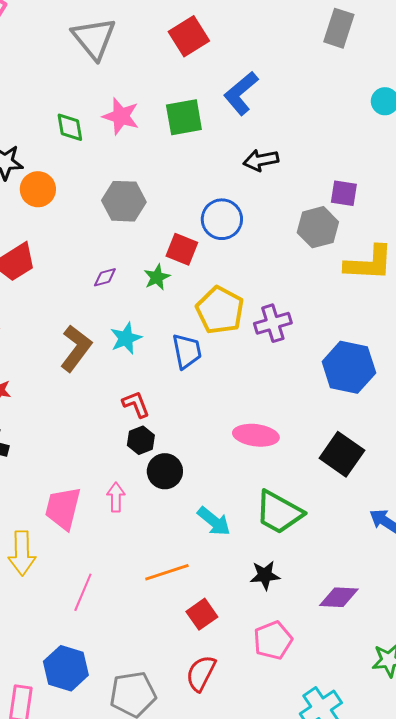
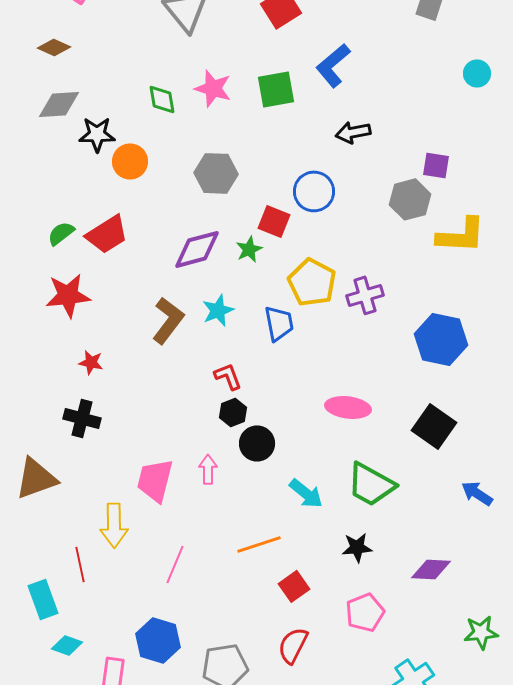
purple diamond: (105, 277) -> (197, 249), size x2.0

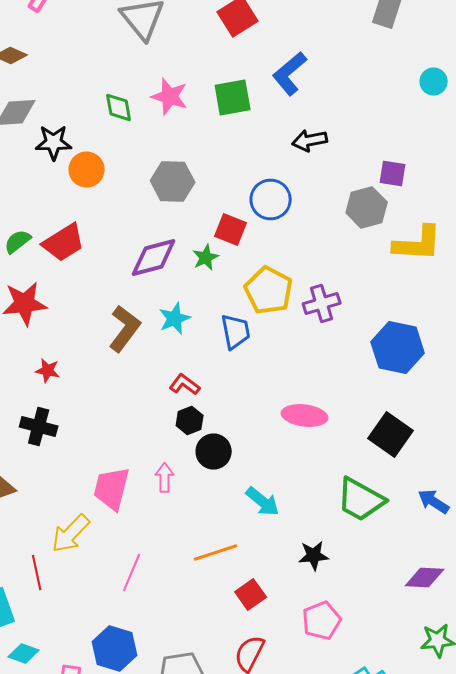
red L-shape: (228, 376) -> (185, 384), turned -32
green trapezoid: (371, 484) -> (361, 500), moved
yellow arrow: (114, 525) -> (71, 534), turned 45
purple diamond: (431, 569) -> (425, 578), moved

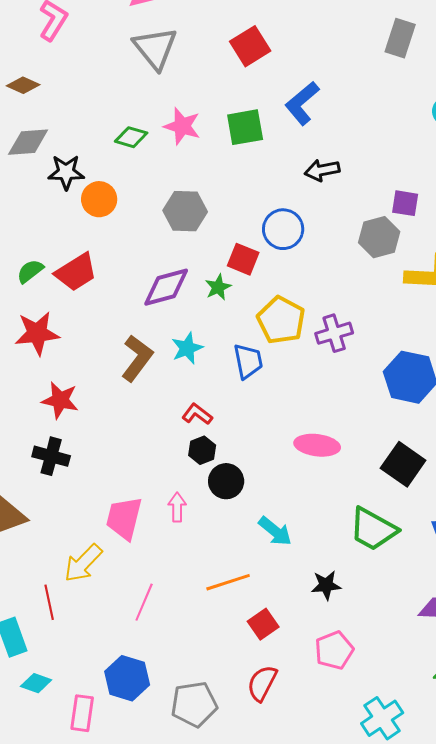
green diamond: (119, 108) -> (131, 137), turned -64
red star: (48, 370) -> (60, 400), size x1.5

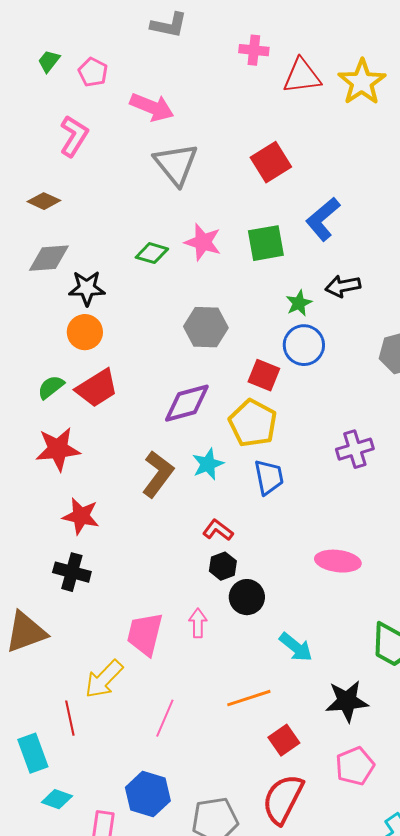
orange circle: (99, 199) -> (85, 332), moved
green star: (218, 287) -> (299, 303), moved
yellow pentagon: (281, 320) -> (253, 423), moved
black star: (326, 585) -> (347, 701), size x1.4
red semicircle: (262, 683) -> (283, 799), size x1.4

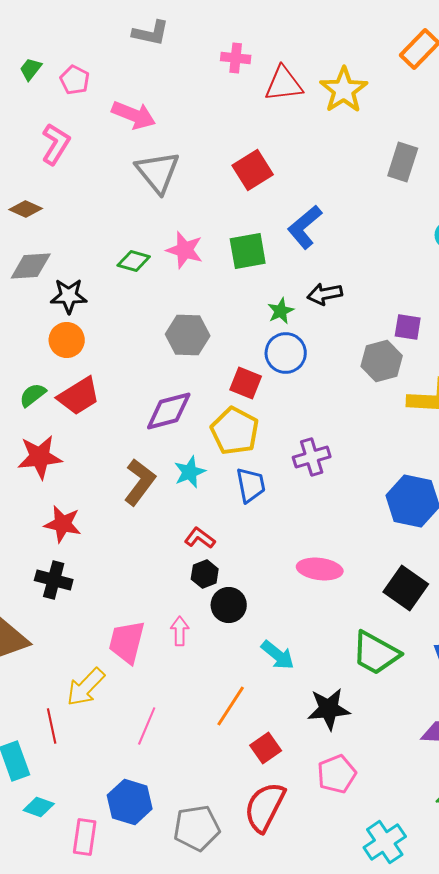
purple cross: (355, 449) -> (312, 457), moved
orange line: (249, 698) -> (231, 706), turned -39

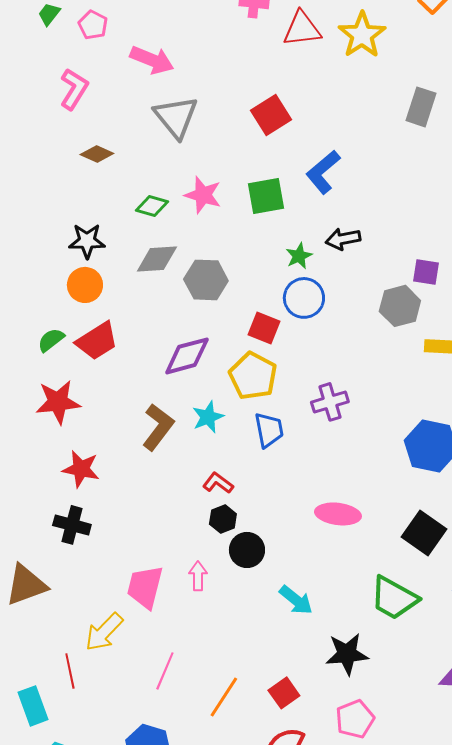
brown diamond: (26, 209) -> (97, 154), moved
gray diamond: (31, 266) -> (157, 259), moved
orange line: (231, 706) -> (224, 697), moved

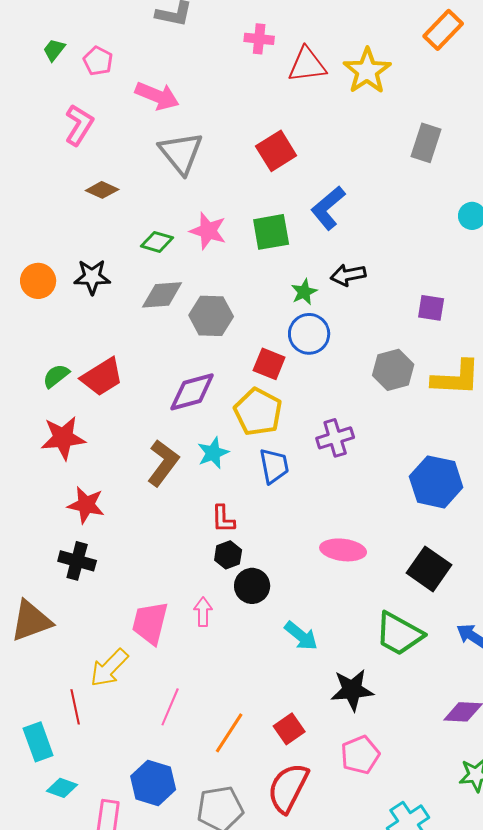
orange circle: (85, 285) -> (38, 281), moved
gray hexagon: (400, 306) -> (393, 370), moved
red L-shape: (218, 483) -> (223, 519), turned -128

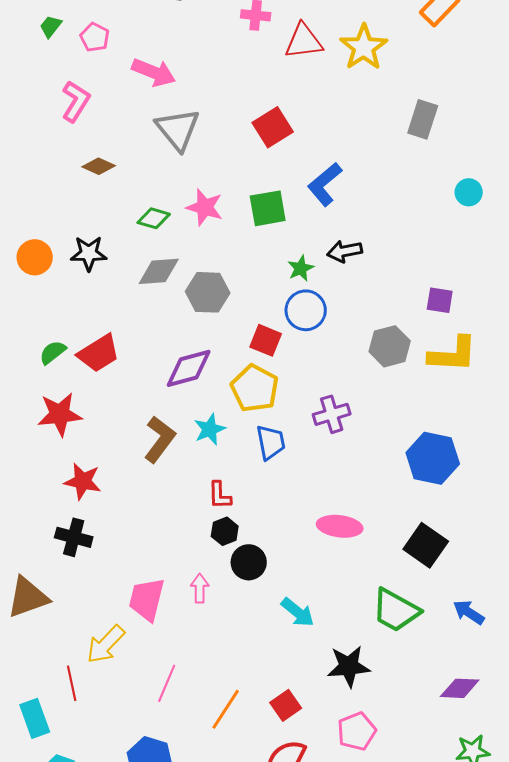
purple square: (431, 308) -> (440, 300), moved

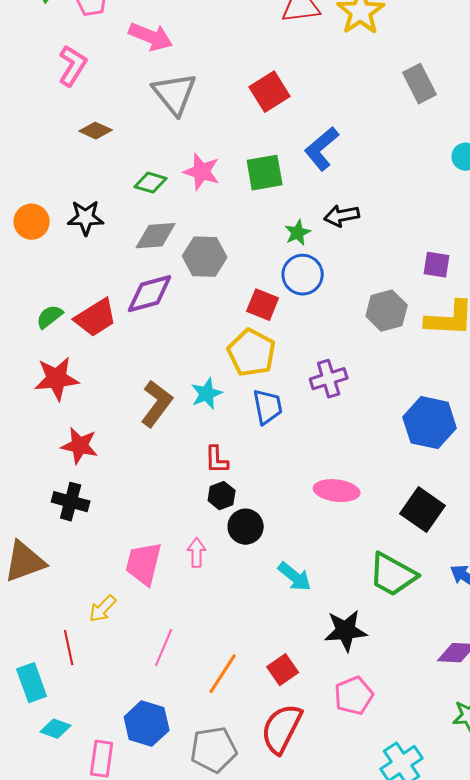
gray rectangle: (423, 119) -> (420, 84), turned -45
purple diamond: (189, 368) -> (150, 294), moved
yellow arrow: (106, 644) -> (103, 609), size x0.7

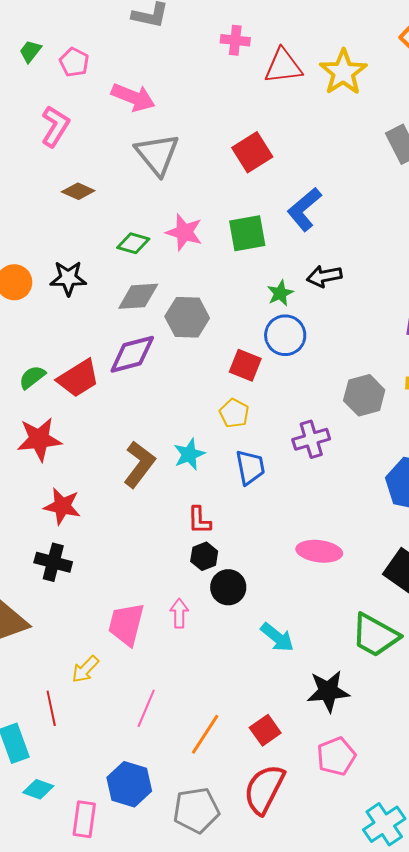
gray hexagon: (387, 311) -> (364, 395), moved
yellow pentagon: (252, 353) -> (234, 413), size x0.6

